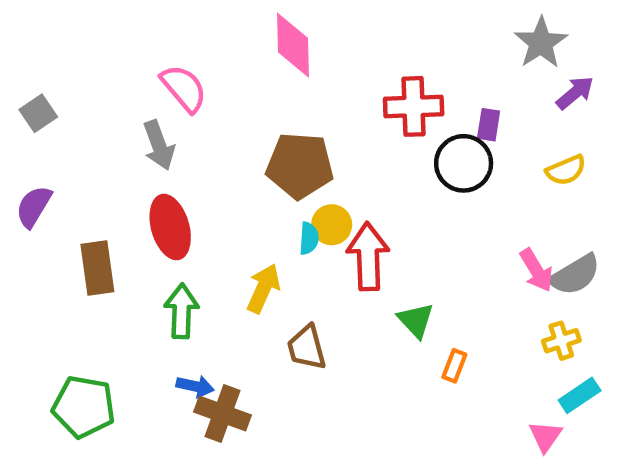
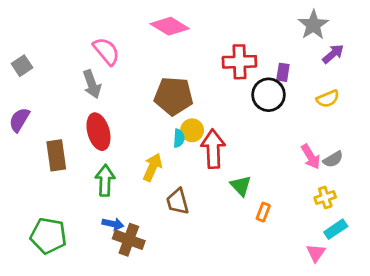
pink diamond: (293, 45) -> (170, 26), turned -57
gray semicircle: (575, 275) -> (333, 159), size x0.7

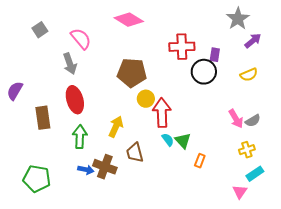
gray square: (22, 66) -> (40, 30), moved
cyan semicircle: (179, 138) -> (168, 140), moved, turned -40
brown cross: (129, 240) -> (105, 167), moved

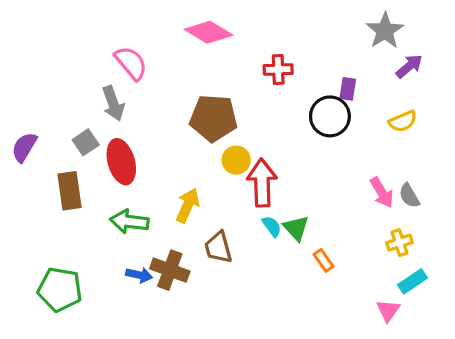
gray square: (40, 30) -> (86, 142), moved
red cross: (182, 47) -> (278, 69), moved, size x0.7
gray semicircle: (253, 121) -> (409, 196), turned 91
green arrow: (80, 137) -> (129, 222), turned -85
orange rectangle: (200, 161) -> (323, 260), turned -56

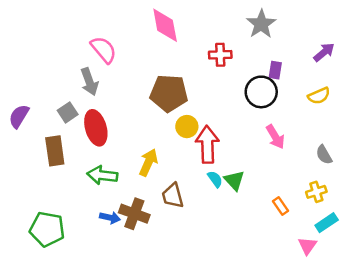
gray star: (385, 31) -> (261, 24), moved
pink diamond: (209, 32) -> (165, 25), turned 48
pink arrow: (382, 192) -> (275, 137), moved
orange rectangle: (323, 260) -> (280, 206), moved

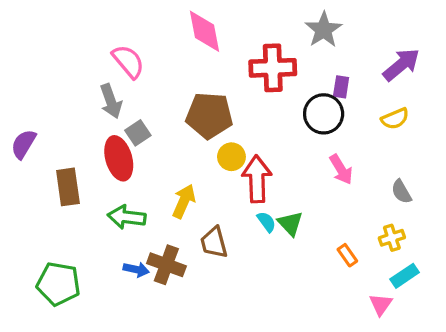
purple arrow: (324, 52) -> (401, 65), size x1.4
red cross: (220, 55) -> (273, 68), size x1.6
gray square: (68, 112) -> (138, 133), moved

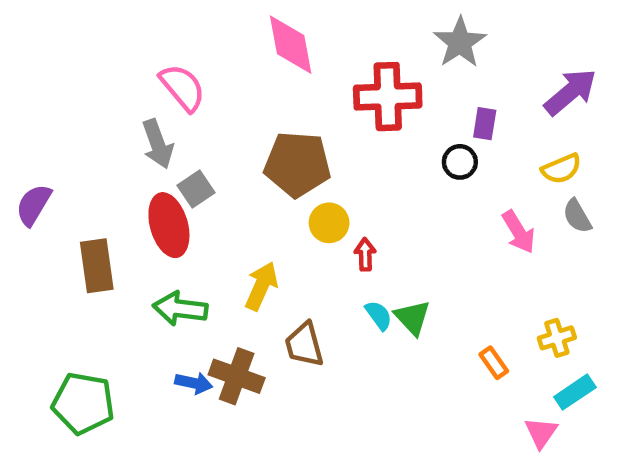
black circle: (324, 114) -> (460, 162), size x0.6
pink arrow: (341, 169) -> (519, 232), moved
red arrow: (257, 179) -> (365, 254), size x0.5
gray semicircle: (401, 192) -> (577, 216), moved

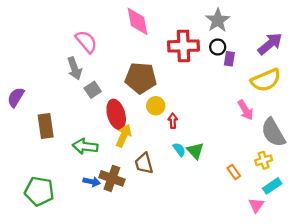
black circle: (460, 162) -> (218, 47), moved
yellow semicircle: (561, 169) -> (266, 80), size x1.6
gray semicircle: (577, 216) -> (273, 132), moved, size x1.8
red ellipse: (169, 225) -> (116, 114), moved

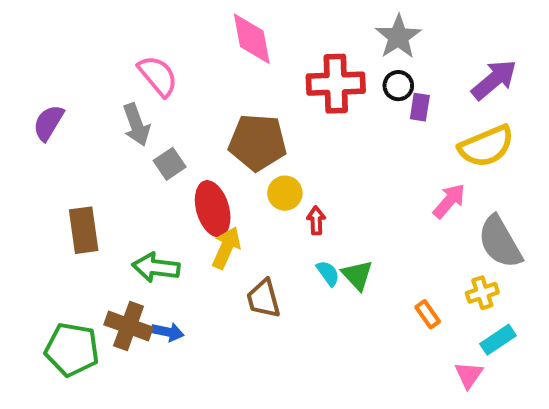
purple semicircle: (16, 97) -> (48, 123), moved
pink arrow: (245, 110) -> (449, 201), turned -108
brown cross: (112, 178) -> (129, 326), moved

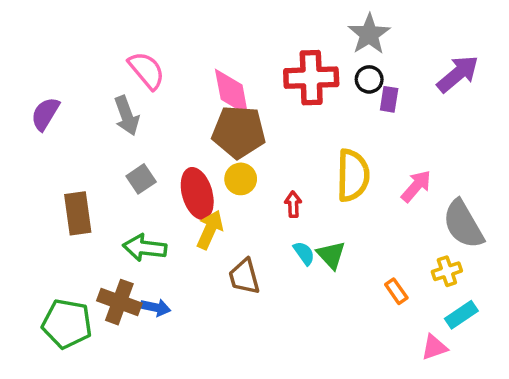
pink diamond: (252, 39) -> (232, 92), moved
yellow semicircle: (486, 146) -> (353, 175), moved, turned -66
gray square: (170, 164) -> (141, 179), moved
yellow circle: (285, 193) -> (241, 179), moved
pink triangle: (469, 375) -> (434, 347), turned 36

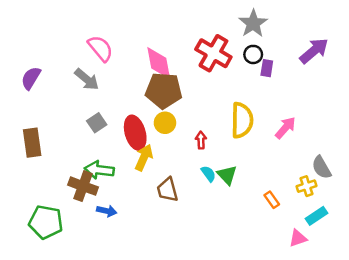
red cross: (311, 78) -> (213, 53), turned 32
gray arrow: (127, 116) -> (87, 79), turned -30
brown rectangle: (78, 213) -> (32, 143), moved
gray semicircle: (463, 224) -> (321, 167), moved, size x0.7
brown cross: (119, 302) -> (83, 186), moved

